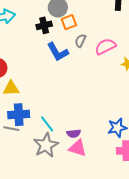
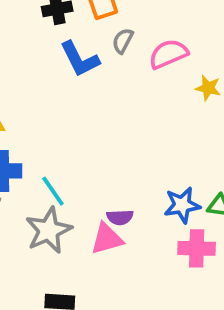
purple semicircle: (74, 133) -> (120, 217), moved
pink triangle: (78, 148) -> (107, 239), turned -36

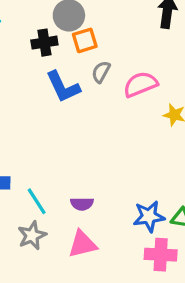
purple semicircle: (120, 217) -> (82, 204), moved
gray star: (49, 230) -> (32, 235), size x0.7

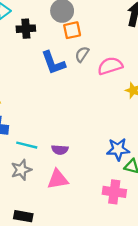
black cross: (44, 43) -> (26, 29), moved
cyan line: (37, 201) -> (27, 145), turned -48
blue star: (149, 216) -> (118, 149), moved

